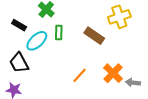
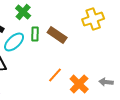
brown rectangle: (94, 36) -> (57, 35), moved
orange cross: (113, 73) -> (79, 84), moved

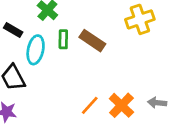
cyan ellipse: (14, 42) -> (36, 50), turned -35
orange line: (55, 75) -> (90, 105), moved

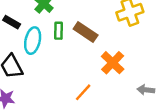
orange cross: (121, 105) -> (113, 63), moved

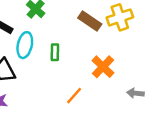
green rectangle: (58, 31) -> (55, 52), moved
brown rectangle: (86, 32) -> (90, 21), moved

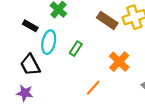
green rectangle: (55, 52) -> (76, 49), turned 32

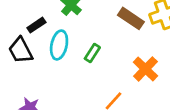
black rectangle: (30, 26) -> (36, 25), turned -64
black trapezoid: (30, 65) -> (21, 50), moved

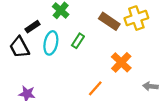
green rectangle: (92, 53) -> (78, 41), moved

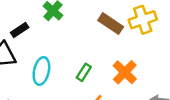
green rectangle: (78, 41) -> (84, 72), moved
cyan ellipse: (51, 43) -> (41, 71), moved

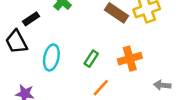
orange cross: (125, 72) -> (130, 59), turned 30

